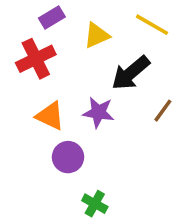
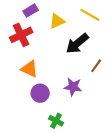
purple star: (98, 112) -> (73, 87), moved

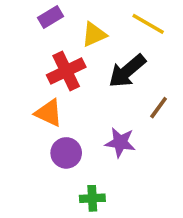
red cross: (21, 35) -> (66, 71), moved
green cross: (56, 121) -> (92, 198), turned -32

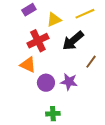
yellow line: (148, 24) -> (85, 14), turned -54
purple circle: (66, 153) -> (46, 83), moved

